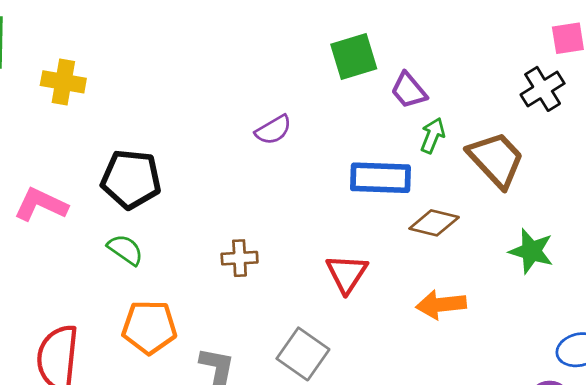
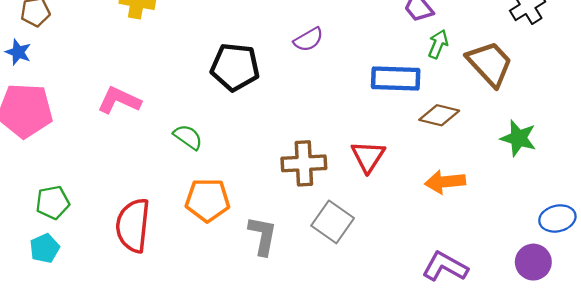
black pentagon: (131, 179) -> (235, 67), moved
brown cross: (240, 258) -> (304, 163), moved, size x1.5

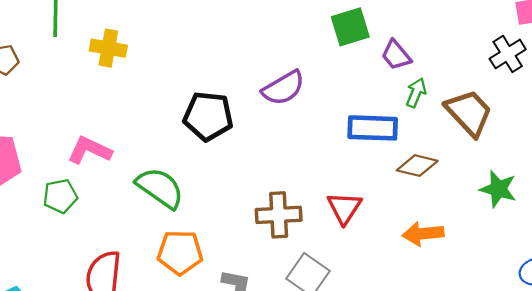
purple semicircle: (308, 39) -> (283, 88), size x1.4
green semicircle: (188, 137) -> (160, 188), size x1.6
green pentagon: (53, 202) -> (60, 196), moved

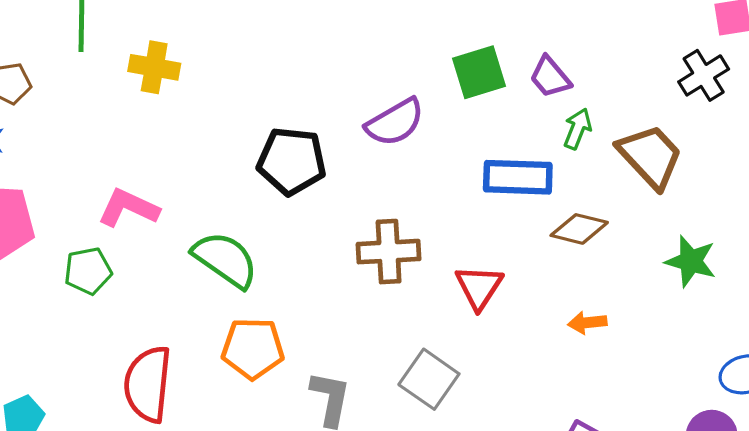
green square: (350, 27) -> (479, 72), moved
brown cross: (279, 215) -> (389, 252), moved
orange arrow: (423, 234) -> (587, 323), size x0.7

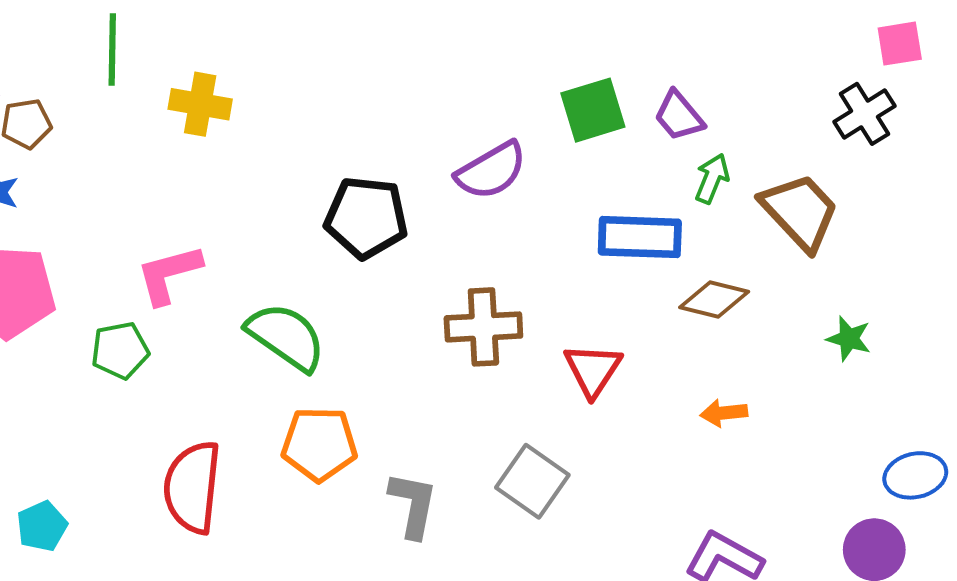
pink L-shape: (128, 208) -> (169, 274), turned -40
green star: (691, 261) -> (849, 339), size x0.7

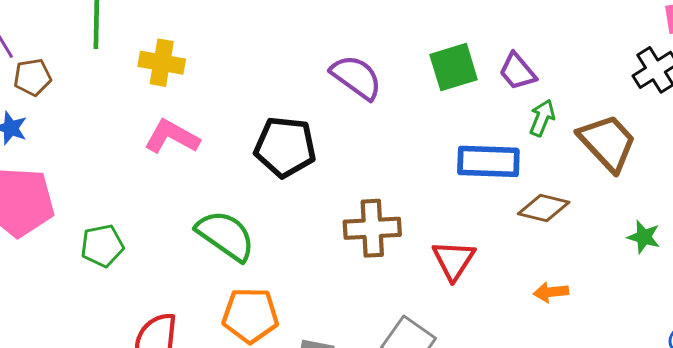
purple semicircle: (491, 171) -> (356, 77), moved, turned -114
pink L-shape: (169, 274) -> (172, 137), moved, turned 44

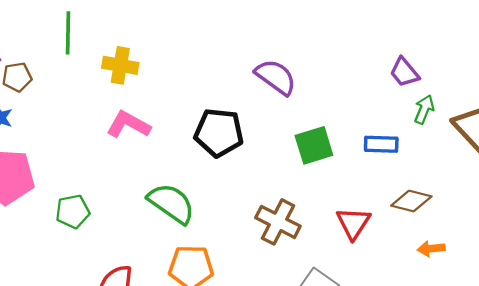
green square: (454, 67) -> (314, 145), moved
blue rectangle: (488, 161) -> (381, 144), size x0.7
brown diamond: (544, 208) -> (411, 201), moved
brown cross: (372, 228) -> (278, 222), moved, turned 30

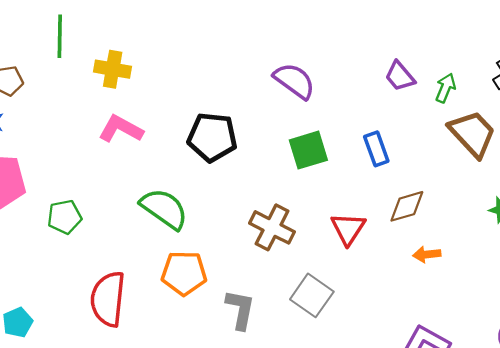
purple semicircle: (276, 77) -> (294, 81), moved
green arrow: (424, 109) -> (446, 88), moved
blue rectangle: (381, 144) -> (376, 149), turned 68
brown diamond: (411, 201) -> (407, 206), turned -30

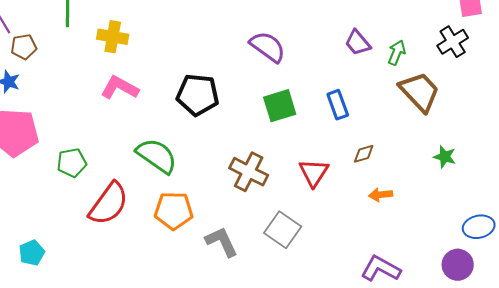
brown diamond: (407, 206) -> (364, 154), size x0.7
red semicircle: (108, 299) -> (109, 204), moved, turned -150
gray L-shape: (240, 309) -> (222, 242), turned -36

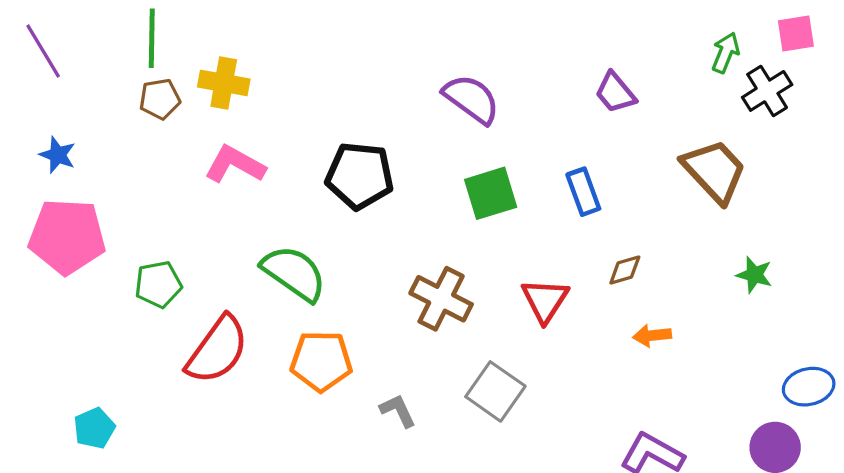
brown pentagon: (24, 47) -> (160, 99), moved
green arrow: (397, 53) -> (726, 53), moved
gray L-shape: (222, 242) -> (398, 411), size x0.7

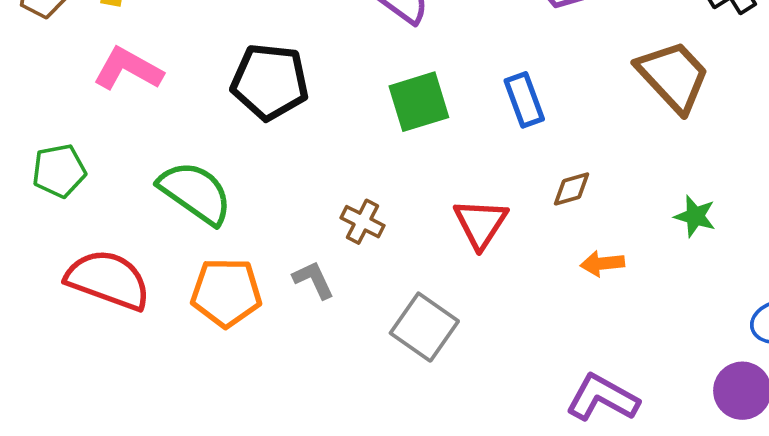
green star: (754, 275) -> (695, 216), moved
green pentagon: (158, 284) -> (59, 171), moved
brown cross: (441, 299) -> (363, 222), size x0.6
red semicircle: (217, 350) -> (108, 280), turned -106
gray L-shape: (398, 411) -> (313, 280), moved

